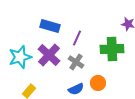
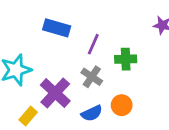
green cross: (112, 49) -> (126, 59), moved, size x0.7
purple cross: (49, 55) -> (55, 93), moved

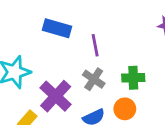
purple line: (93, 44) -> (95, 45), turned -35
green cross: (126, 59) -> (133, 78), moved

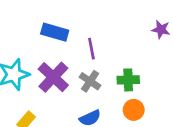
purple cross: (56, 96) -> (53, 77), moved
orange circle: (125, 109) -> (134, 110), moved

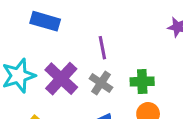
blue rectangle: (55, 32) -> (45, 21), moved

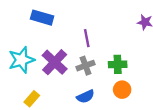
gray cross: (101, 83) -> (86, 66), turned 36

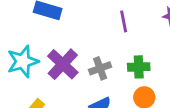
purple line: (87, 38) -> (124, 21), moved

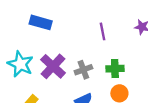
cyan star: (23, 61) -> (20, 64), turned -30

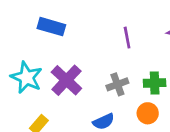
green cross: (115, 69) -> (155, 83), moved
gray cross: (83, 70) -> (117, 84), moved

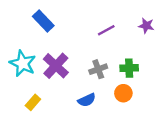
blue rectangle: (51, 27) -> (43, 21), turned 30
purple line: (127, 38) -> (106, 30), turned 72

